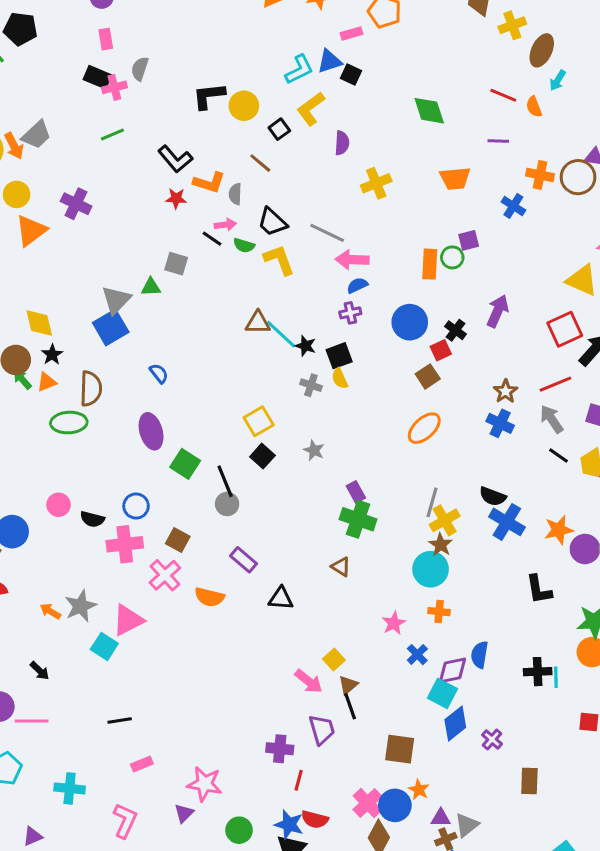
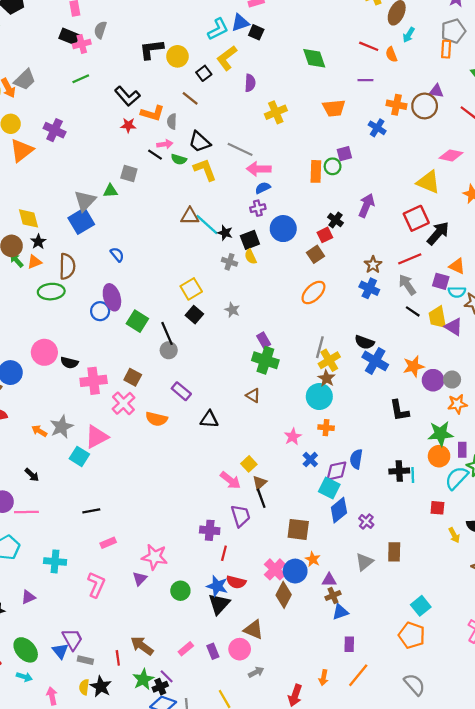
blue circle: (410, 322) -> (283, 229), moved
pink circle: (59, 505) -> (44, 352), size x1.5
blue circle: (136, 506) -> (100, 311), moved
gray triangle: (467, 825) -> (364, 562), moved

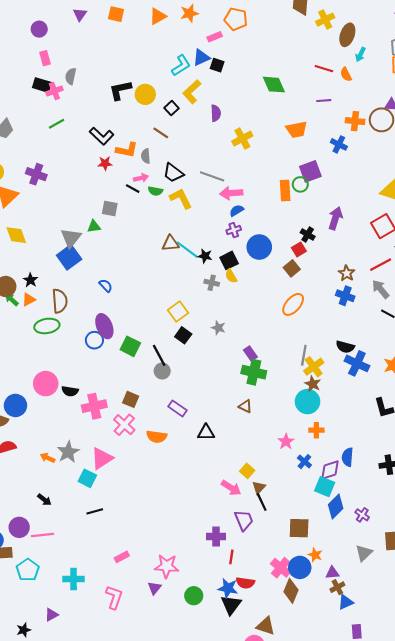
purple square: (344, 154) -> (310, 171), size x1.5
yellow diamond: (28, 218) -> (16, 235), moved
black line: (91, 511) -> (95, 511), moved

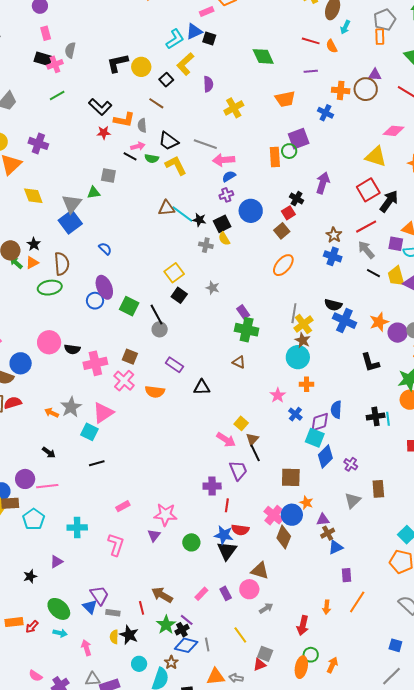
yellow diamond: (16, 235) -> (33, 196), moved

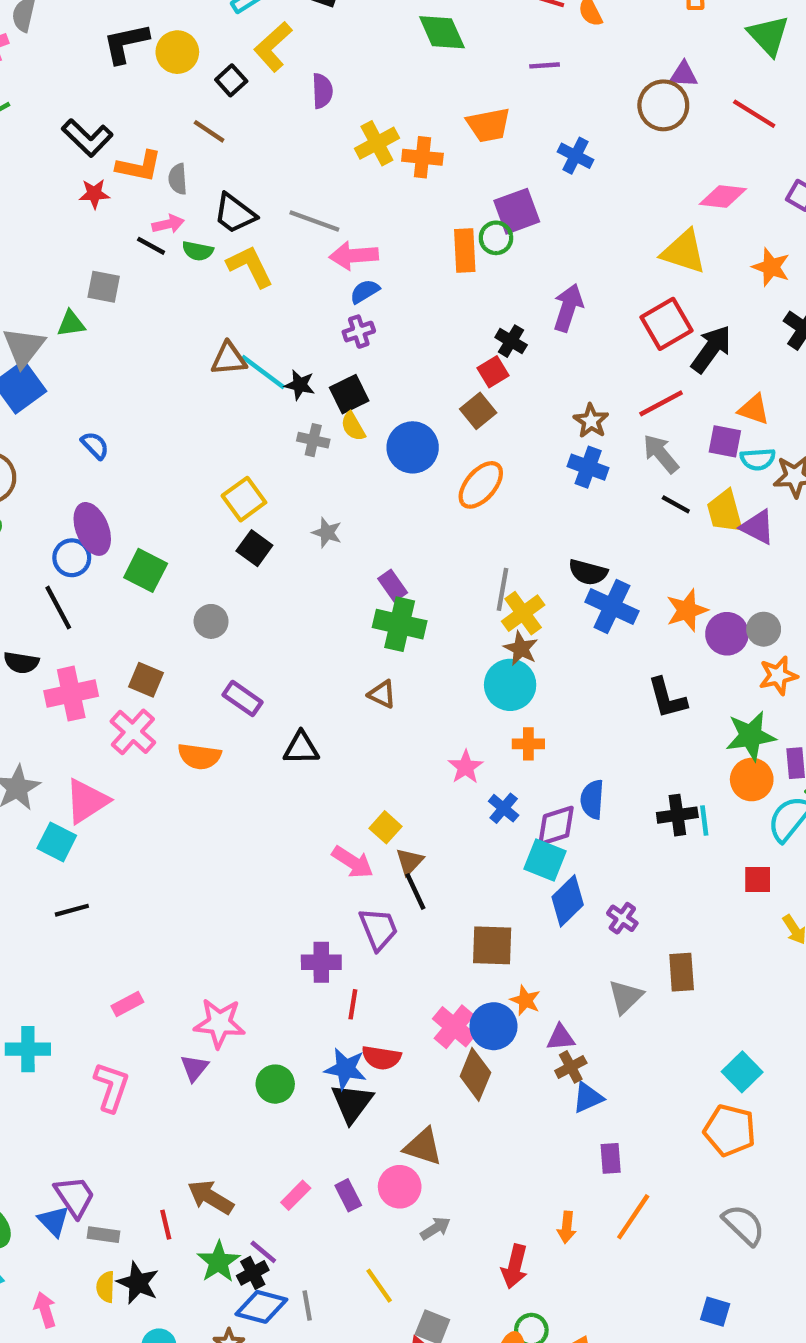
orange cross: (341, 90) -> (422, 157), moved
blue circle: (251, 211) -> (413, 447), moved
black line: (157, 315) -> (58, 608), moved

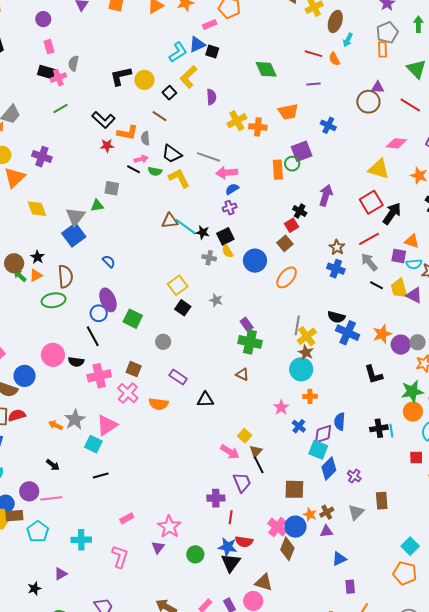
pink star: (219, 1023) -> (169, 527), turned 30
brown cross: (571, 1067) -> (327, 512), moved

